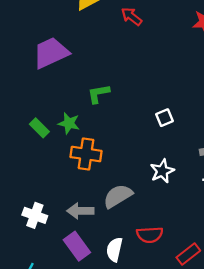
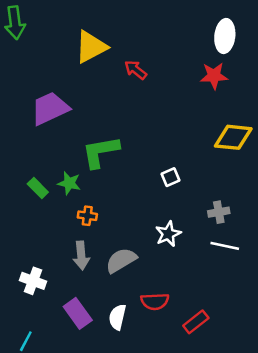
green L-shape: (99, 94) -> (101, 152), size x1.6
orange cross: (86, 154) -> (87, 216), size x0.6
gray arrow: (80, 211) -> (81, 256), moved, turned -95

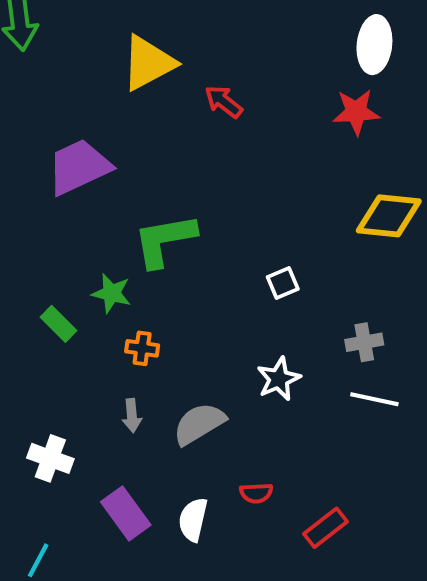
green rectangle: (38, 188) -> (58, 324), moved
gray arrow: (81, 256) -> (132, 416), size x0.7
red semicircle: (155, 301) -> (256, 493), size x0.7

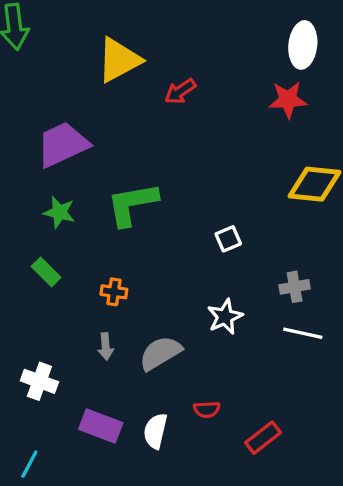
red arrow: (224, 102) -> (180, 91), turned -72
green star: (111, 293) -> (59, 212), moved
purple rectangle: (126, 513) -> (101, 426), turned -33

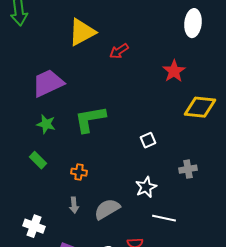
red star: (288, 100) -> (174, 71), moved, turned -30
white line: (303, 333) -> (164, 218), moved

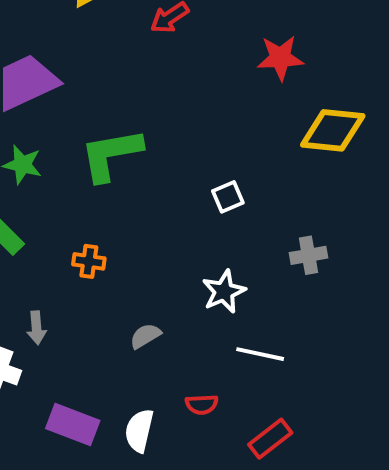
red star: (174, 71) -> (280, 58), turned 30
gray arrow: (74, 205) -> (36, 328), moved
gray semicircle: (107, 209) -> (145, 336), size x0.6

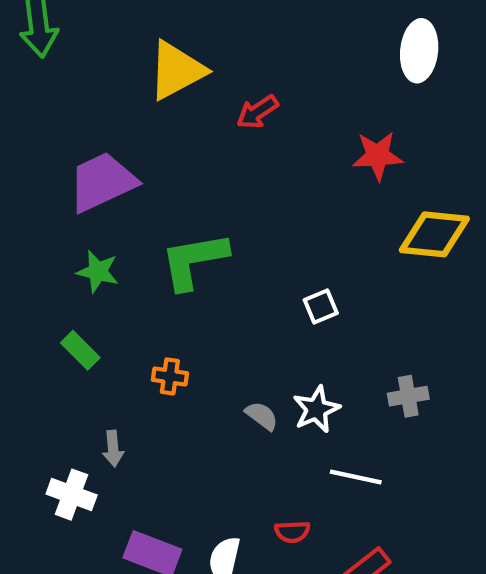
gray cross: (309, 255) -> (408, 396), moved
gray semicircle: (145, 336) -> (262, 416), moved, turned 68

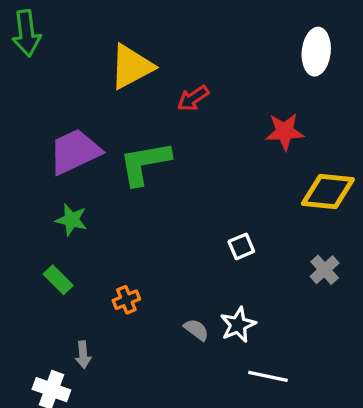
green L-shape: (194, 261) -> (145, 163), moved
orange cross: (170, 376) -> (126, 300), turned -30
gray cross: (408, 396) -> (325, 270), moved, turned -32

